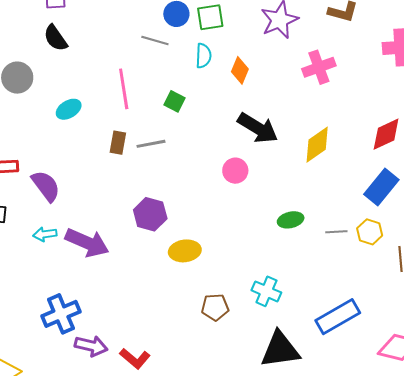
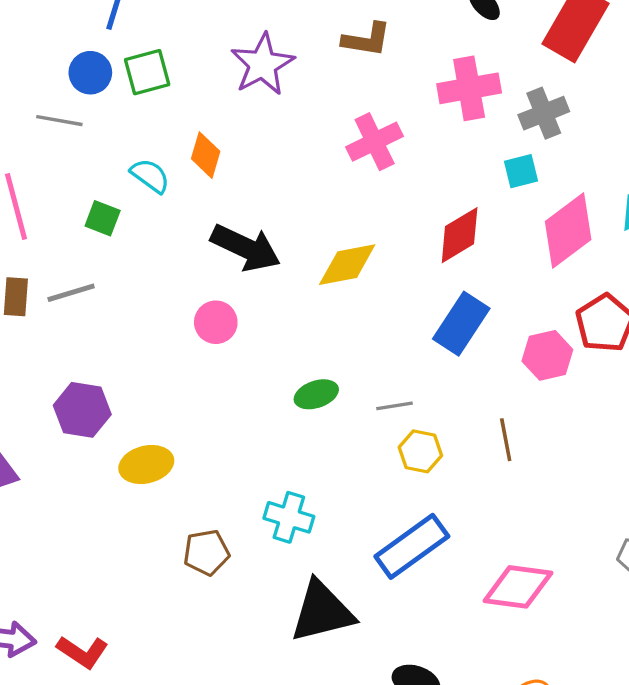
cyan semicircle: (203, 56) -> (150, 176), moved, turned -50
pink cross: (319, 67) -> (375, 142), moved
yellow diamond: (317, 145) -> (347, 265), turned 30
yellow hexagon: (370, 232) -> (420, 451), moved

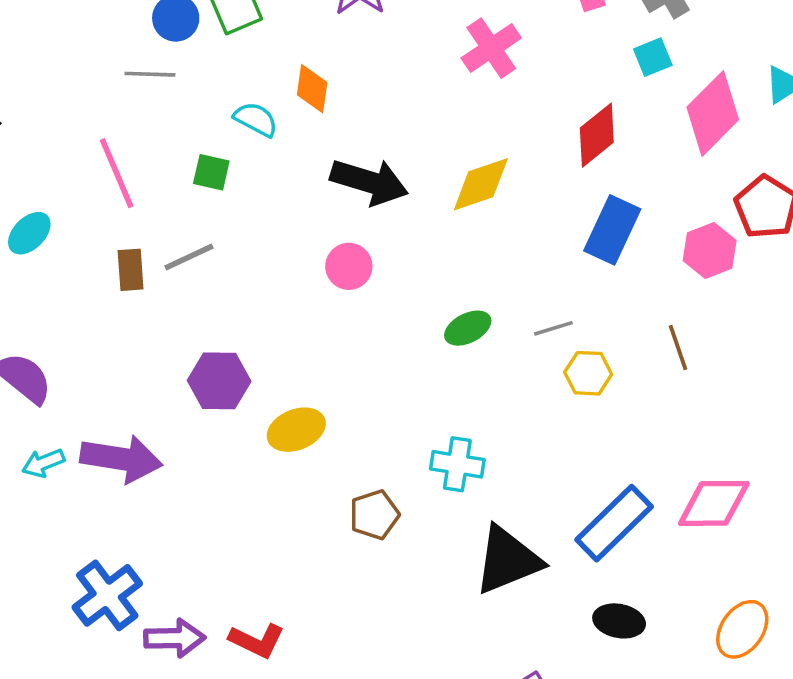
blue rectangle: (412, 546) -> (614, 523), moved

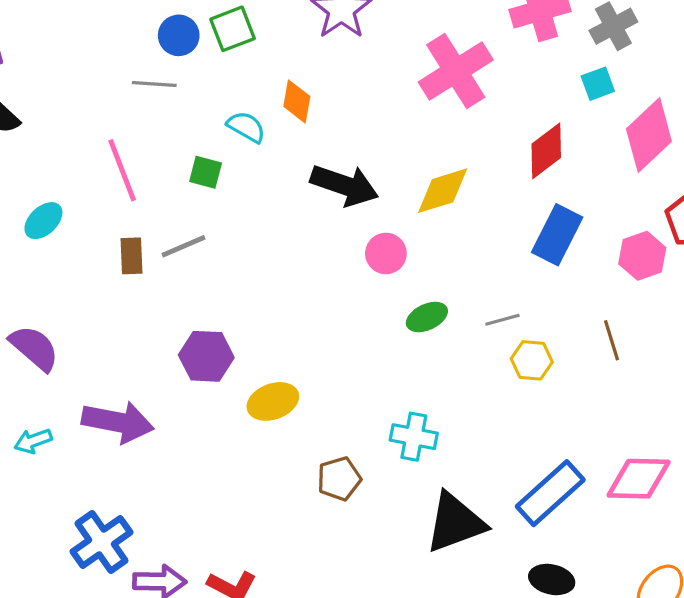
pink cross: (491, 48) -> (456, 71), size x1.4
pink circle: (349, 266) -> (386, 253), moved
cyan arrow: (43, 463) -> (33, 441), moved

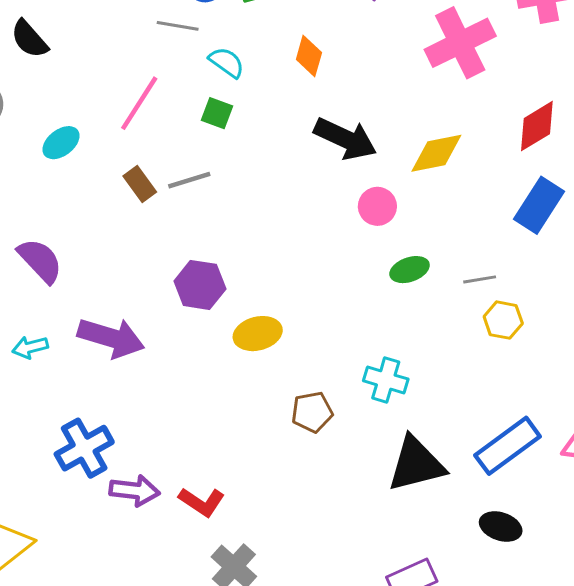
cyan semicircle: (246, 127) -> (227, 62), moved
pink line: (122, 170) -> (139, 103), turned 48
brown rectangle: (132, 256) -> (140, 184), turned -40

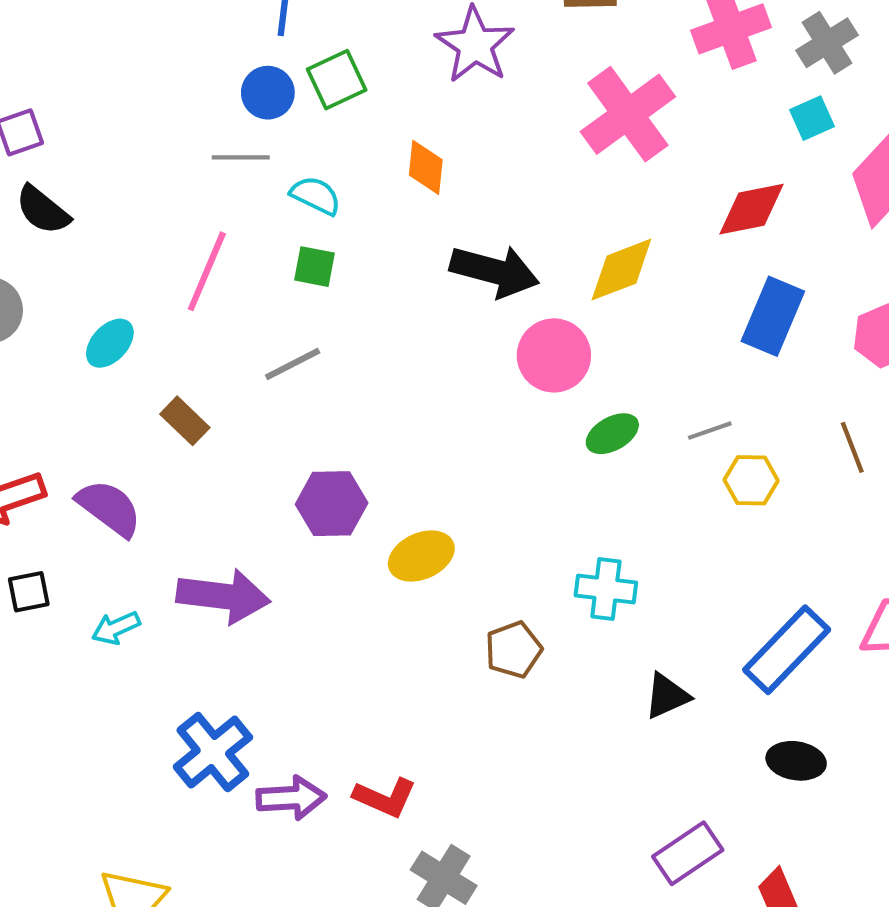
red diamond: (537, 126) -> (752, 209), turned 30
brown rectangle: (140, 184) -> (185, 421), moved
pink circle: (377, 206) -> (554, 355), size x1.4
black triangle: (416, 464) -> (667, 696), size x0.6

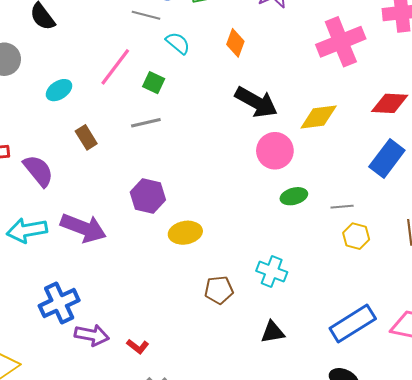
green square: (314, 267) -> (154, 83), moved
cyan arrow: (116, 628) -> (27, 230), size x1.6
black triangle: (667, 696) -> (273, 332), moved
red L-shape: (385, 797) -> (138, 346), size x0.7

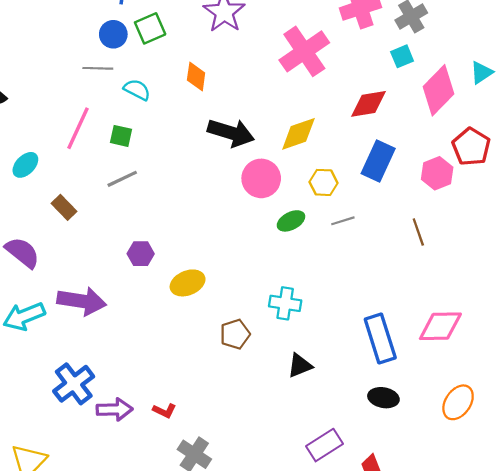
purple hexagon: (148, 196) -> (141, 254), size x0.7
yellow hexagon: (356, 236) -> (324, 182), moved
blue rectangle: (353, 323) -> (380, 338), turned -63

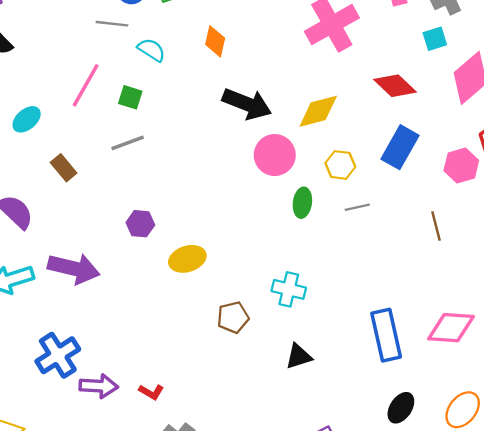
red diamond: (368, 104) -> (395, 86), turned 48
green ellipse: (291, 221) -> (302, 203), turned -60
black ellipse: (383, 398) -> (401, 408), moved, turned -72

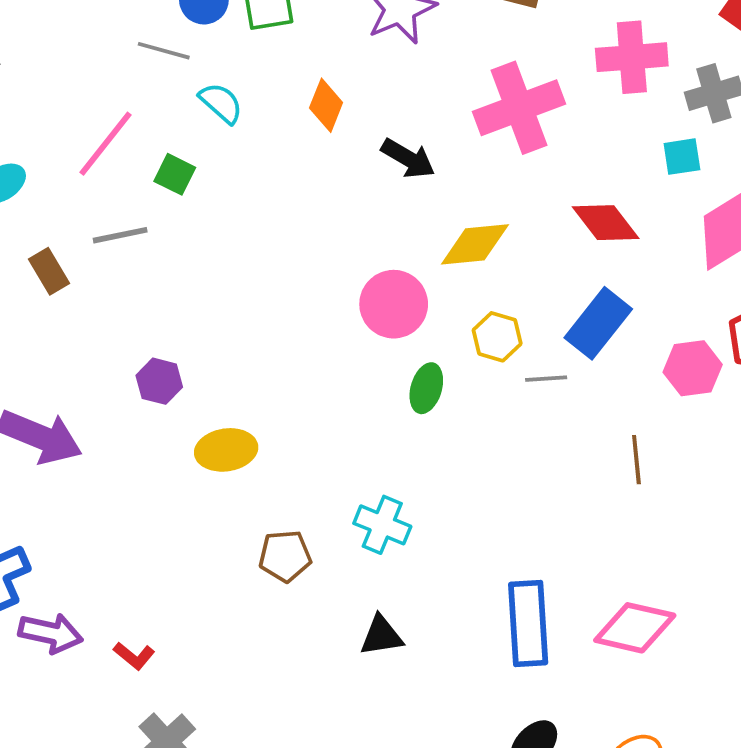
black arrow: (247, 104) -> (408, 158), moved, size x0.7
gray line: (128, 143) -> (120, 235), moved
gray line: (357, 207) -> (546, 379), moved

